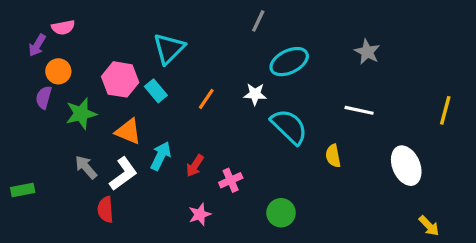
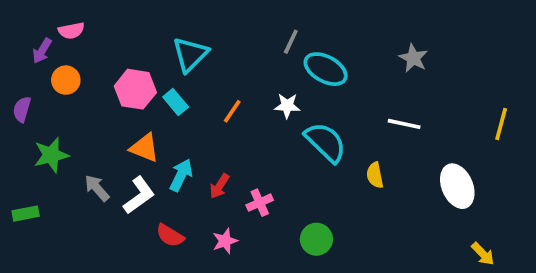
gray line: (258, 21) -> (291, 42), moved
cyan ellipse: (289, 62) -> (326, 69), turned 54
purple semicircle: (44, 97) -> (22, 109), moved
green star: (81, 114) -> (51, 155), moved
red semicircle: (105, 210) -> (170, 236), moved, turned -55

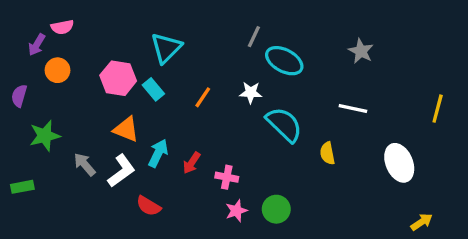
pink cross: (260, 203) -> (227, 177), turned 35
pink star: (225, 241) -> (236, 211), moved
yellow arrow: (483, 254) -> (422, 222), turned -80

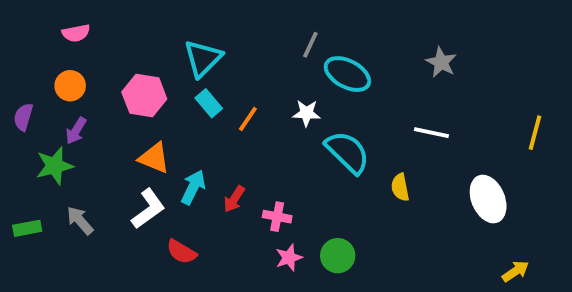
purple arrow: (37, 45) -> (76, 131), moved
cyan rectangle: (153, 89) -> (209, 103), moved
gray arrow: (85, 164) -> (80, 220), moved

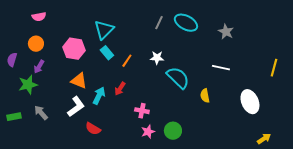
cyan ellipse: (347, 74) -> (186, 23), moved
red arrow: (234, 199) -> (120, 89), moved

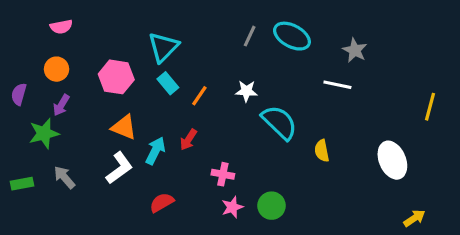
white line: (221, 68) -> (337, 85), moved
red semicircle: (93, 129) -> (162, 202), moved, turned 119

